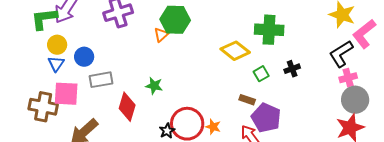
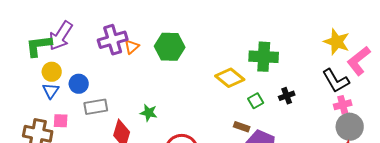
orange triangle: (161, 35) -> (132, 47), moved
black L-shape: (341, 54) -> (336, 81), turned -88
pink square: (66, 94) -> (61, 121), size x0.6

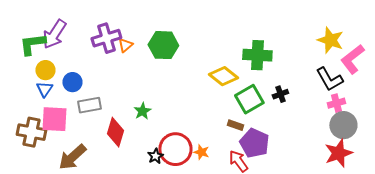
green square: (256, 101) -> (249, 99), size x1.8
green star: (149, 113) -> (142, 111), turned 30
pink square: (61, 121) -> (54, 119), size x1.8

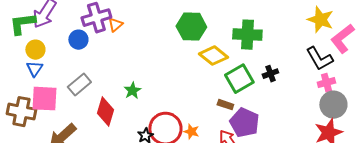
green hexagon: (163, 45) -> (191, 27), moved
blue circle: (72, 82) -> (78, 40), moved
gray rectangle: (89, 105) -> (79, 85), turned -30

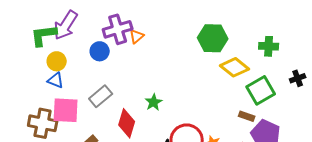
green cross: (247, 35) -> (269, 46), size x0.7
blue triangle: (34, 69) -> (56, 80), turned -42
black cross: (270, 74) -> (298, 78), moved

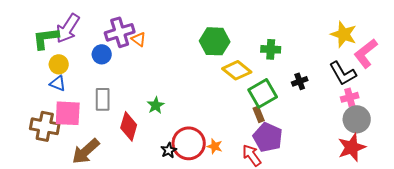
orange triangle: (137, 36) -> (139, 39), turned -42
gray rectangle: (101, 96) -> (103, 99), turned -50
brown rectangle: (247, 116) -> (259, 114), moved, turned 49

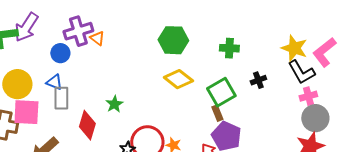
yellow star: (344, 34) -> (294, 48), moved
yellow circle: (59, 64) -> (17, 84), moved, size x1.5
yellow diamond: (237, 70) -> (178, 79), moved
blue triangle: (58, 83) -> (54, 82), moved

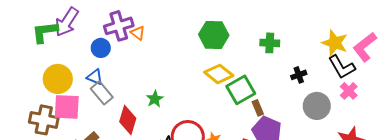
green square: (221, 92) -> (241, 90), moved
pink cross: (308, 96) -> (349, 91), turned -30
gray rectangle: (61, 98) -> (102, 93), turned -40
gray circle: (315, 118) -> (317, 106), moved

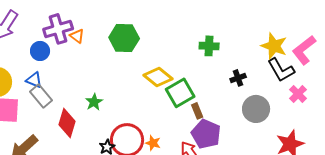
green hexagon: (214, 35) -> (124, 38), moved
pink cross: (349, 91) -> (298, 94), moved

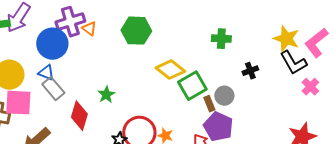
blue circle: (40, 51) -> (52, 44), size x1.6
gray circle: (256, 109) -> (224, 96), moved, size x0.7

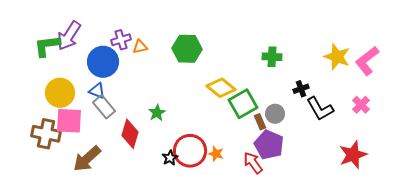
purple cross: (70, 22) -> (121, 40), size x0.7
orange triangle: (89, 29) -> (140, 47), turned -49
black L-shape: (293, 63) -> (320, 109), moved

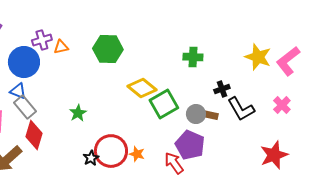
brown rectangle: (260, 122) -> (210, 115), moved, turned -56
red diamond: (130, 134) -> (34, 135), moved

